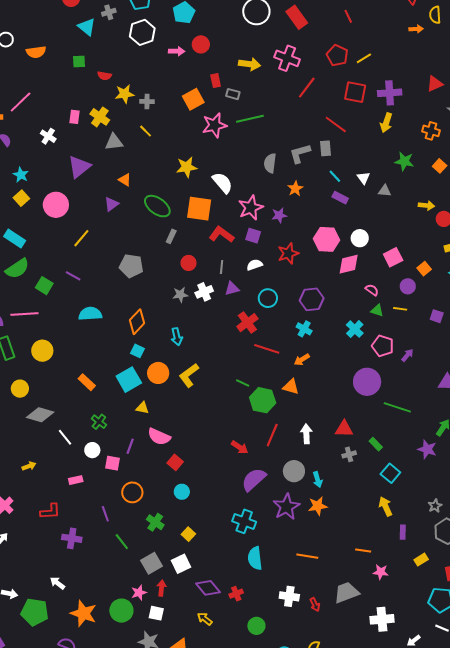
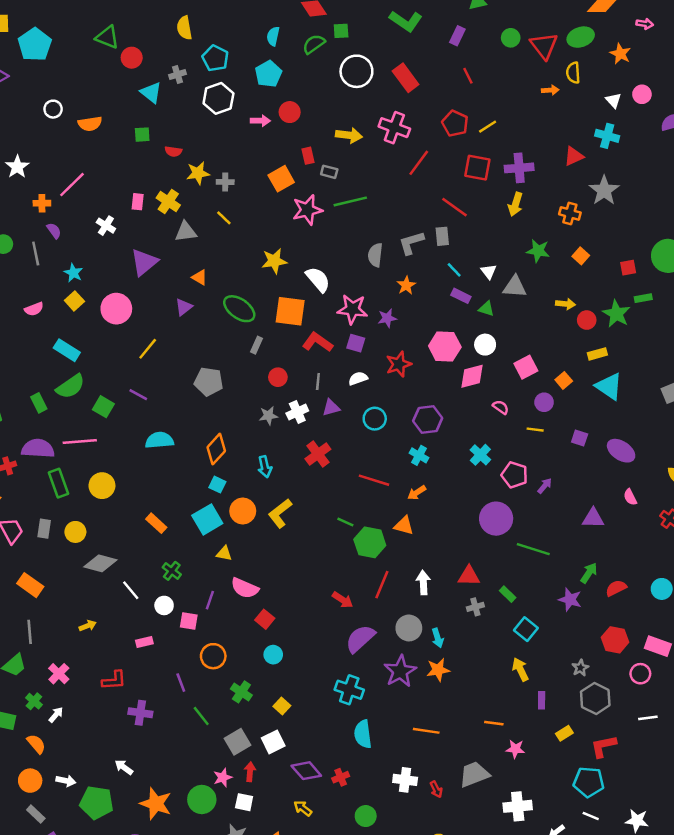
gray triangle: (385, 191) -> (515, 287), size x1.5
pink star: (251, 208) -> (352, 309), turned 30
green triangle: (377, 310) -> (486, 309), moved
red cross: (247, 323) -> (318, 454), moved

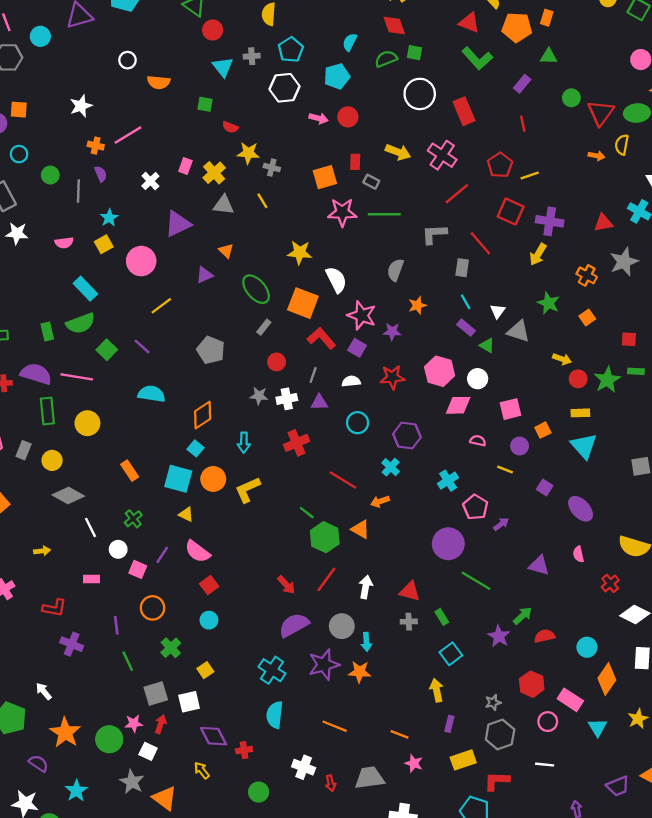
gray L-shape: (411, 243) -> (434, 234), moved
pink semicircle: (501, 407) -> (478, 441), turned -35
cyan square: (207, 519) -> (178, 479), turned 32
yellow rectangle: (564, 733) -> (463, 760), size x1.5

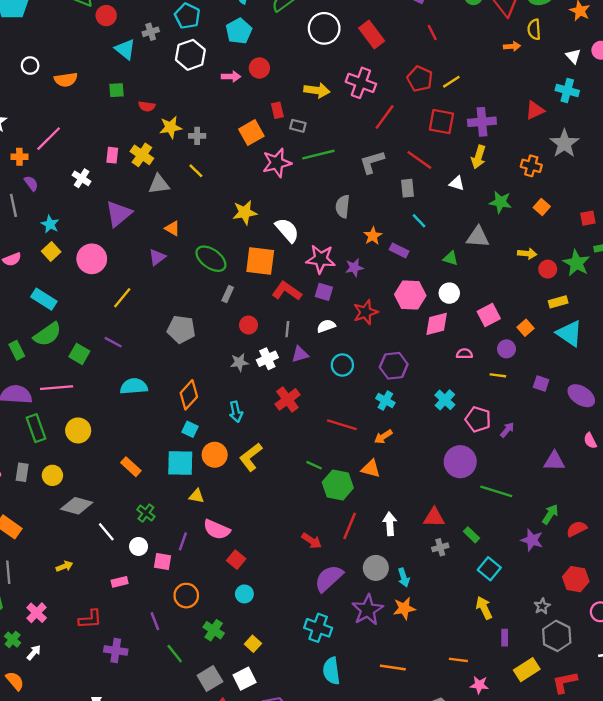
white triangle: (498, 311) -> (457, 183), moved, turned -35
purple rectangle: (466, 328) -> (399, 250), moved

